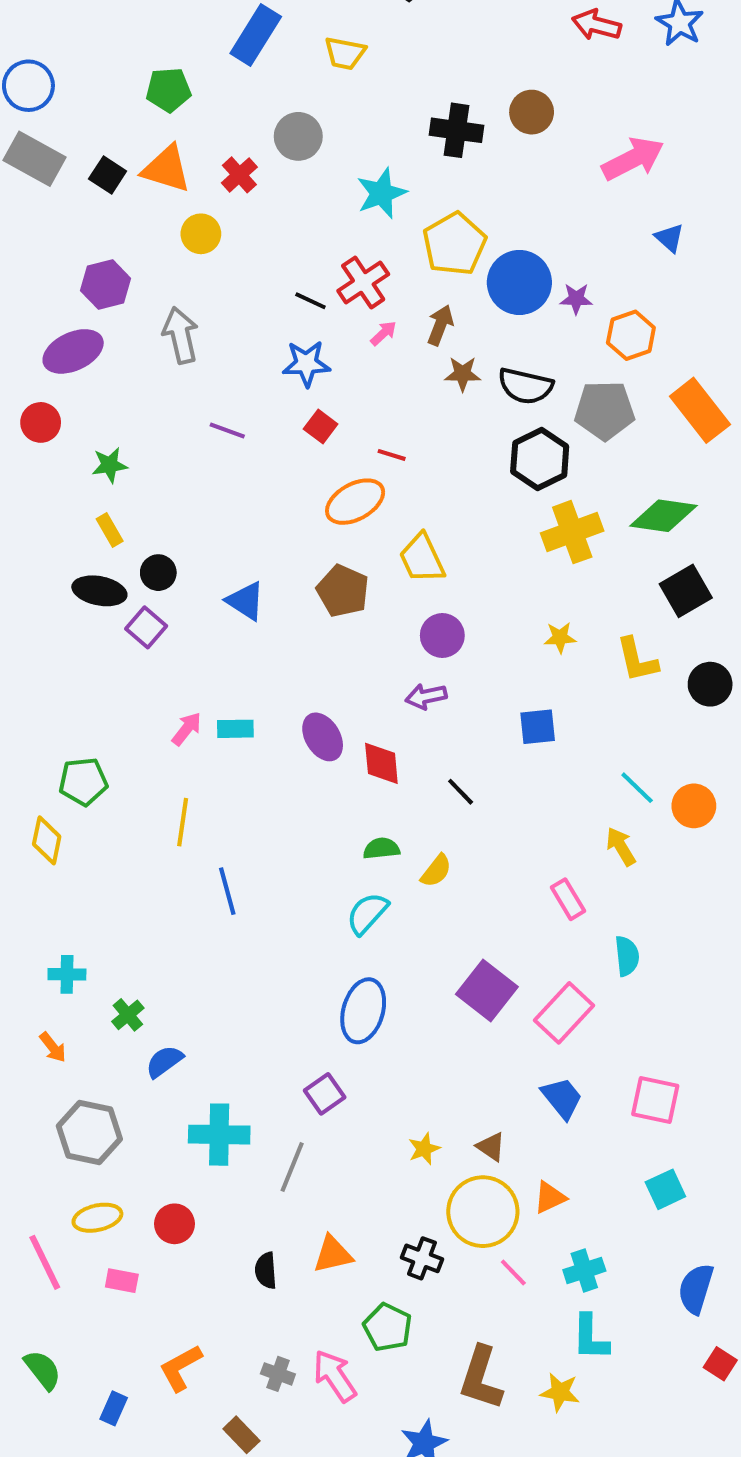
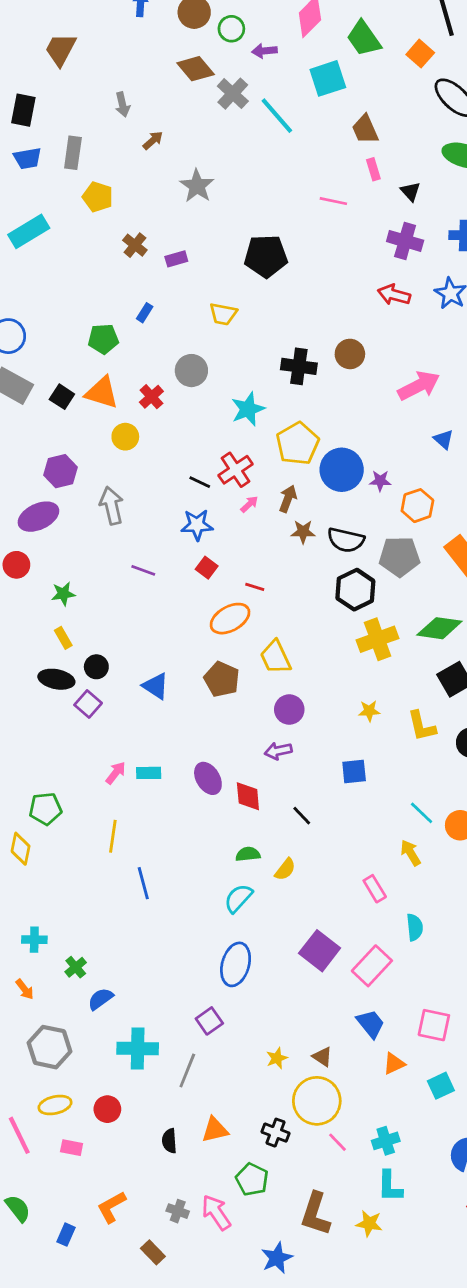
blue rectangle: (256, 35) -> (145, 313), moved, size x0.5
orange triangle: (550, 1197) -> (394, 1064), moved

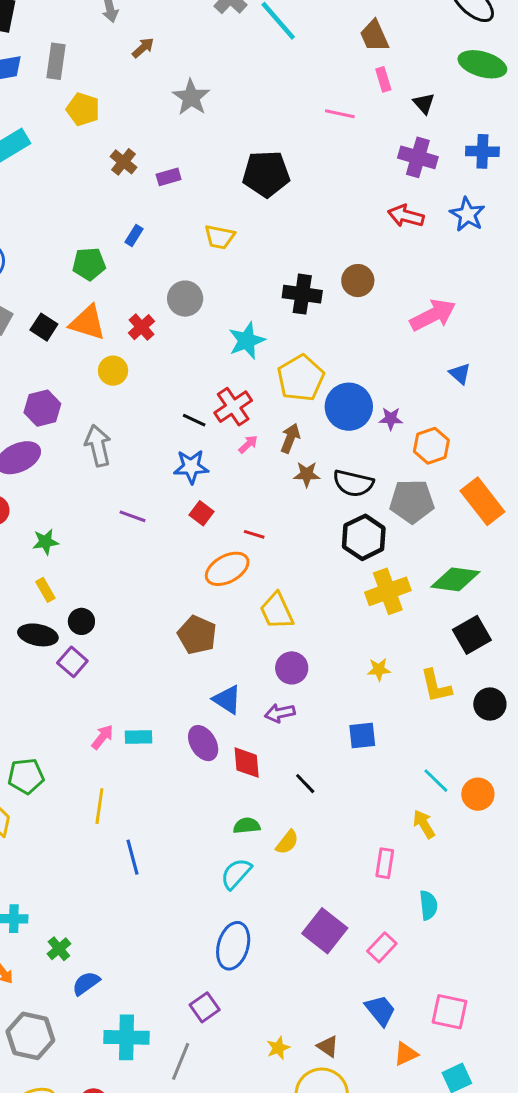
brown pentagon: (222, 679) -> (197, 635), moved
blue triangle: (156, 686) -> (227, 699), moved
pink rectangle: (375, 889) -> (385, 863), turned 40
pink rectangle: (372, 966) -> (382, 947), size x0.7

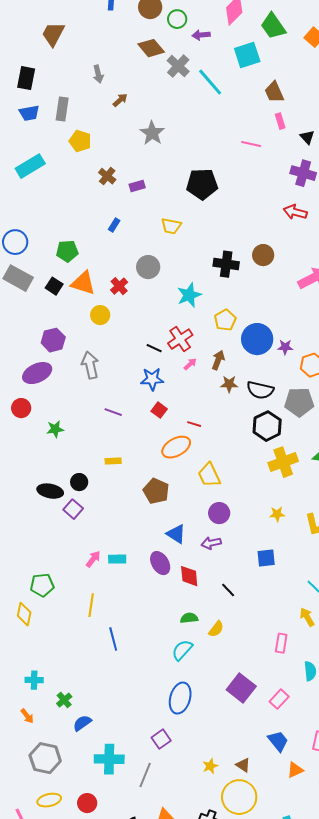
green pentagon: (89, 264) -> (67, 251), moved
yellow pentagon: (301, 378) -> (225, 320), size x0.7
yellow rectangle: (45, 590) -> (113, 461), moved, turned -63

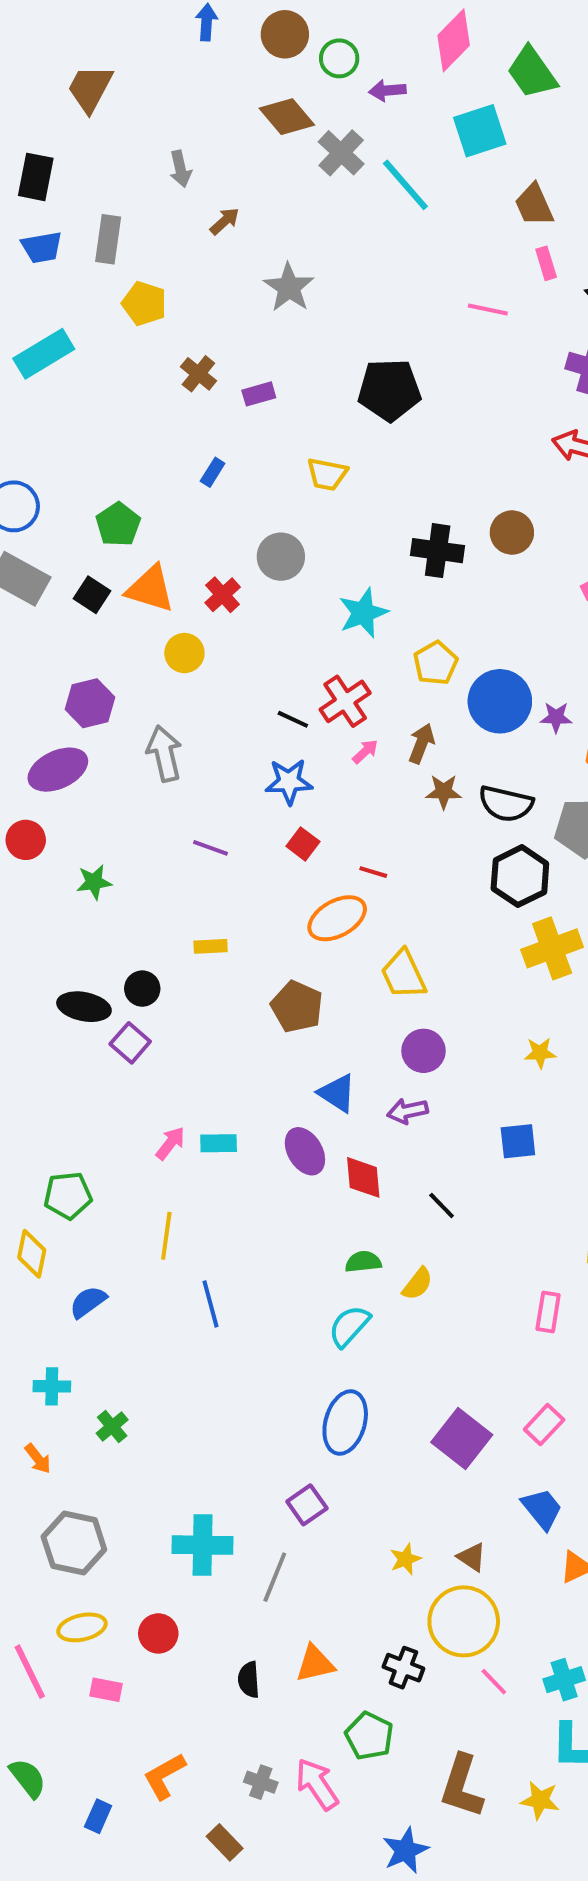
green pentagon: (67, 251) -> (118, 524), turned -30
purple square: (241, 688) -> (462, 1439), moved
blue semicircle: (82, 723) -> (88, 1302), moved

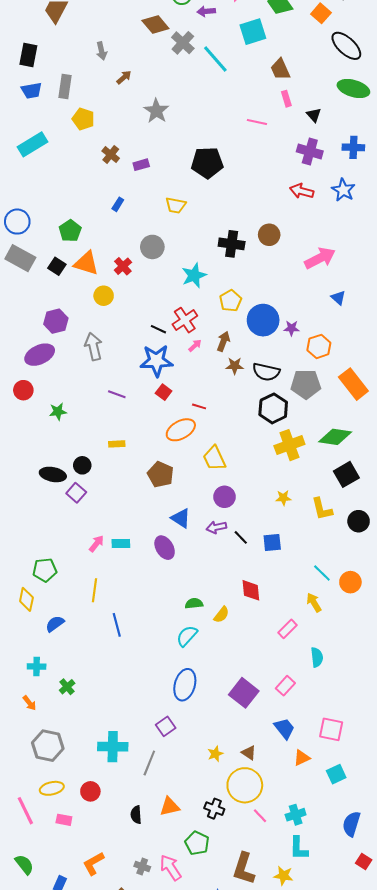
blue star: (289, 782) -> (156, 361), size x1.4
red diamond: (363, 1177) -> (251, 590), moved
black line: (442, 1206) -> (241, 537), moved
pink rectangle: (548, 1312) -> (287, 629), turned 36

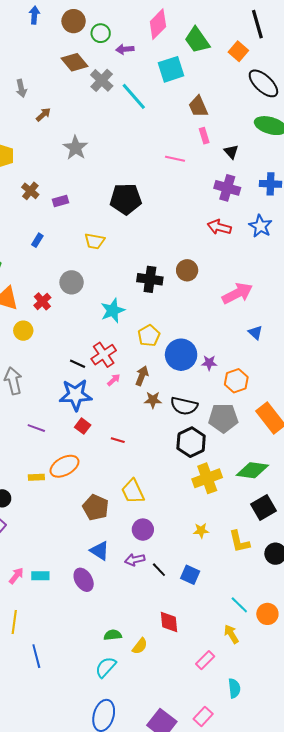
orange ellipse: (181, 430) -> (64, 466), moved
brown pentagon: (160, 474) -> (96, 507), moved
blue square: (272, 543) -> (190, 575), turned 30

